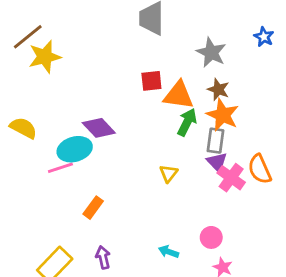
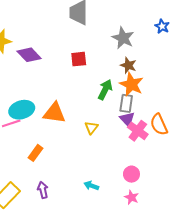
orange triangle: (178, 95) -> (54, 113), moved
purple diamond: (99, 128) -> (29, 55), moved
pink circle: (211, 237) -> (131, 174), moved

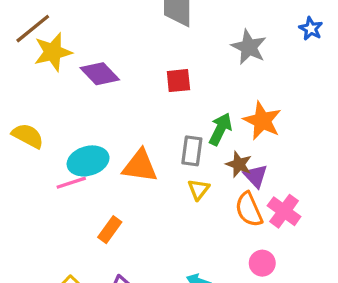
brown star: (128, 65) -> (239, 164), moved
gray rectangle: (126, 103) -> (192, 151), moved
orange semicircle: (159, 124) -> (249, 210), moved
pink cross: (138, 131) -> (284, 211), moved

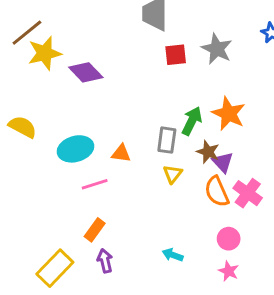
red square: (178, 81) -> (176, 55), moved
orange triangle: (140, 166) -> (121, 153), size x0.6
pink line: (71, 183) -> (95, 184), moved
orange rectangle: (110, 230) -> (95, 230), moved

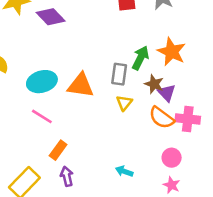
orange triangle: (121, 153) -> (81, 85), size x1.6
pink line: (95, 184) -> (42, 116), moved, turned 50
orange semicircle: (217, 192) -> (162, 118), turned -30
pink cross: (248, 193) -> (188, 119), turned -30

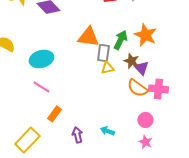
orange triangle: (81, 85) -> (88, 37), moved
yellow triangle: (124, 103) -> (107, 68), moved, turned 40
purple arrow: (67, 176) -> (77, 135), moved

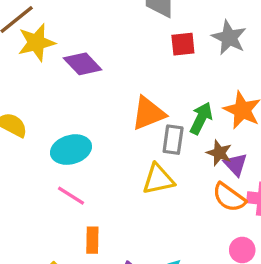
orange triangle: (88, 37) -> (148, 113), turned -30
yellow triangle: (107, 68) -> (158, 179), moved, size x1.5
orange rectangle: (54, 114) -> (92, 240), turned -35

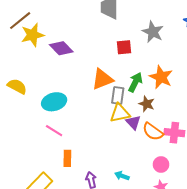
red square: (183, 44) -> (124, 47), moved
purple triangle: (236, 164) -> (133, 122), moved
yellow triangle: (158, 179) -> (120, 113), moved

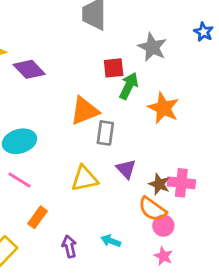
green arrow: (135, 82) -> (129, 86), moved
brown star: (147, 104) -> (159, 184), moved
yellow triangle: (120, 113) -> (85, 179), moved
orange semicircle: (153, 132) -> (152, 209), moved
orange rectangle: (67, 158) -> (37, 217), turned 35

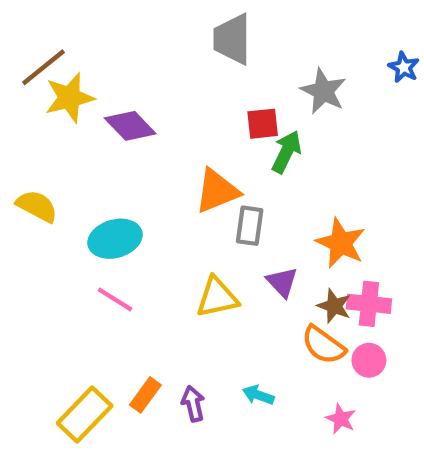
orange star: (163, 108) -> (341, 243), moved
orange rectangle: (37, 217) -> (145, 395), moved
pink circle: (163, 226) -> (369, 360), moved

